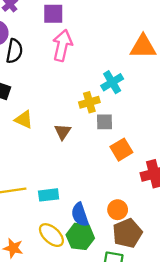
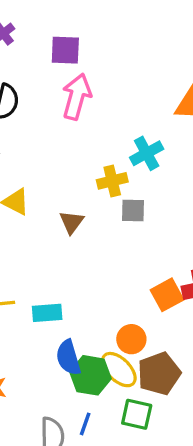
orange square: (121, 150) -> (167, 295), moved
orange circle: (118, 210) -> (131, 339), moved
blue semicircle: (80, 215) -> (68, 358), moved
yellow ellipse: (51, 235) -> (119, 370), moved

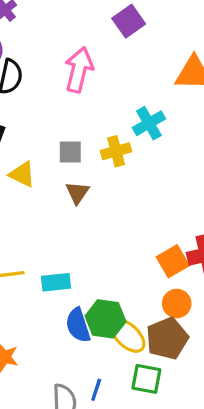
purple square: (65, 50) -> (129, 21), moved, turned -36
gray square: (133, 210) -> (70, 152), moved
orange circle: (131, 339) -> (177, 304), moved
green hexagon: (91, 375) -> (105, 319), moved

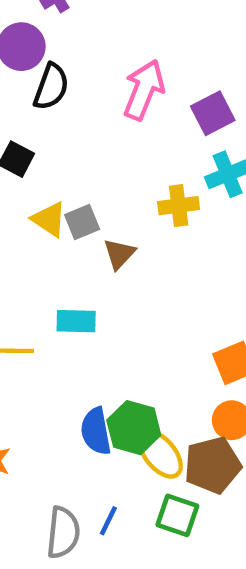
purple square: (129, 21) -> (213, 113), moved
gray square: (70, 152) -> (82, 222), moved, turned -30
cyan rectangle: (56, 282) -> (76, 321), moved

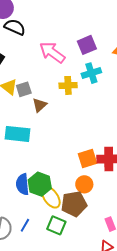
black semicircle: (51, 87) -> (15, 27), turned -90
pink arrow: (144, 90) -> (52, 52), moved, turned -80
cyan rectangle: (76, 321) -> (18, 134), size x1.4

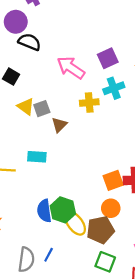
cyan rectangle: (18, 134) -> (37, 157), size x0.7
green square: (56, 225) -> (105, 262), moved

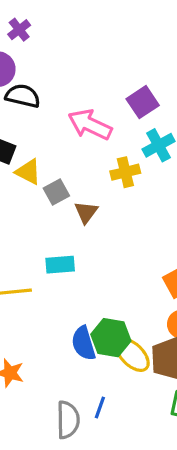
yellow triangle: (26, 107) -> (28, 172), moved

